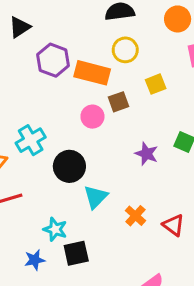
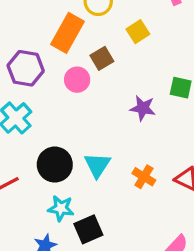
purple hexagon: (53, 60) -> (26, 68), moved
orange rectangle: (92, 73) -> (68, 33), turned -64
black circle: (69, 166) -> (55, 165), moved

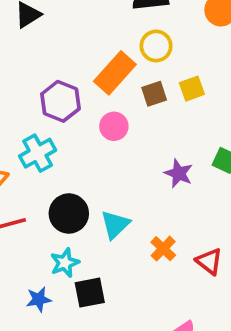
brown square: (102, 58) -> (154, 94), moved
cyan star: (61, 208) -> (65, 263), turned 30

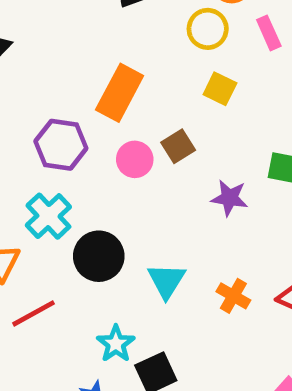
yellow circle: (156, 46) -> (208, 29), moved
yellow square: (192, 89) -> (220, 89), turned -30
brown square: (154, 94) -> (178, 146), moved
black circle: (69, 214) -> (99, 256), moved

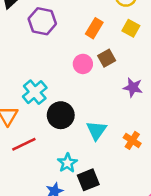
orange rectangle: (120, 93) -> (94, 28), moved, size x0.7
purple hexagon: (61, 145) -> (42, 21), moved

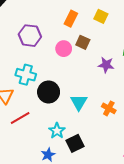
purple hexagon: (42, 21) -> (30, 36), moved
brown square: (107, 58) -> (83, 42), turned -32
cyan cross: (35, 92) -> (26, 75), turned -30

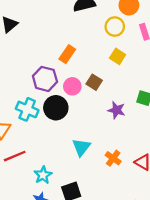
orange rectangle: (71, 19) -> (67, 54), moved
purple hexagon: (30, 36) -> (45, 79), moved
black circle: (49, 92) -> (56, 108), moved
cyan star: (57, 131) -> (43, 175), moved

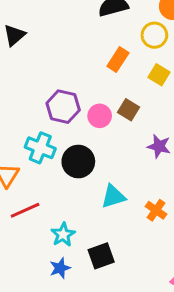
orange rectangle: (67, 54) -> (118, 60), moved
black circle: (56, 108) -> (78, 162), moved
cyan triangle: (81, 147) -> (113, 197), turned 36

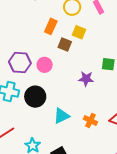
brown square: (129, 110) -> (65, 45), moved

